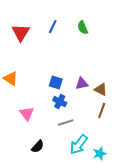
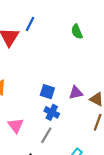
blue line: (53, 27) -> (30, 24), moved
gray line: (66, 123) -> (46, 135), moved, turned -42

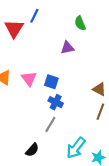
purple triangle: (76, 93) -> (67, 48), moved
pink triangle: (16, 125) -> (29, 79), moved

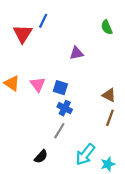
green semicircle: (80, 23) -> (107, 27), moved

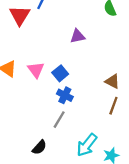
blue square: (60, 88) -> (60, 73), turned 32

